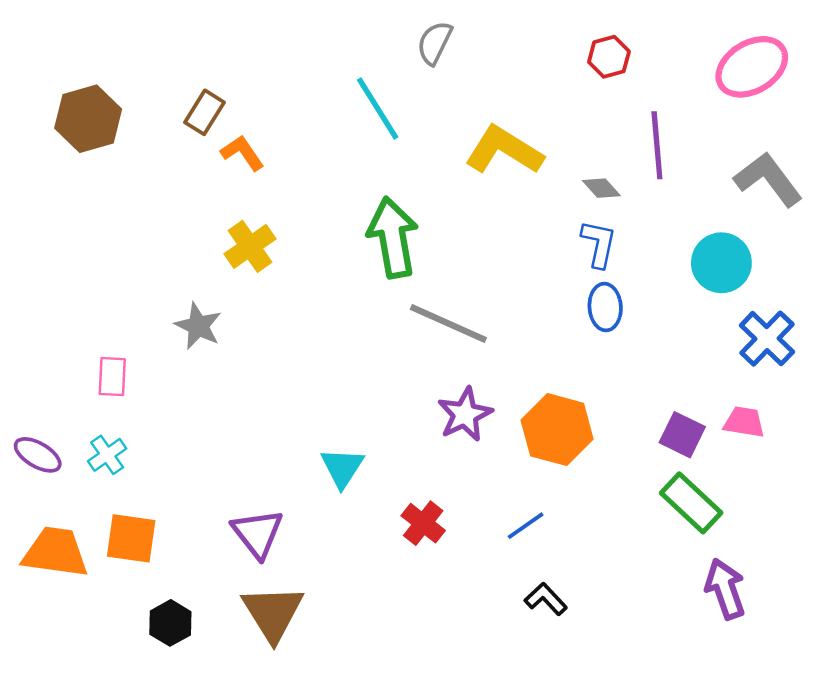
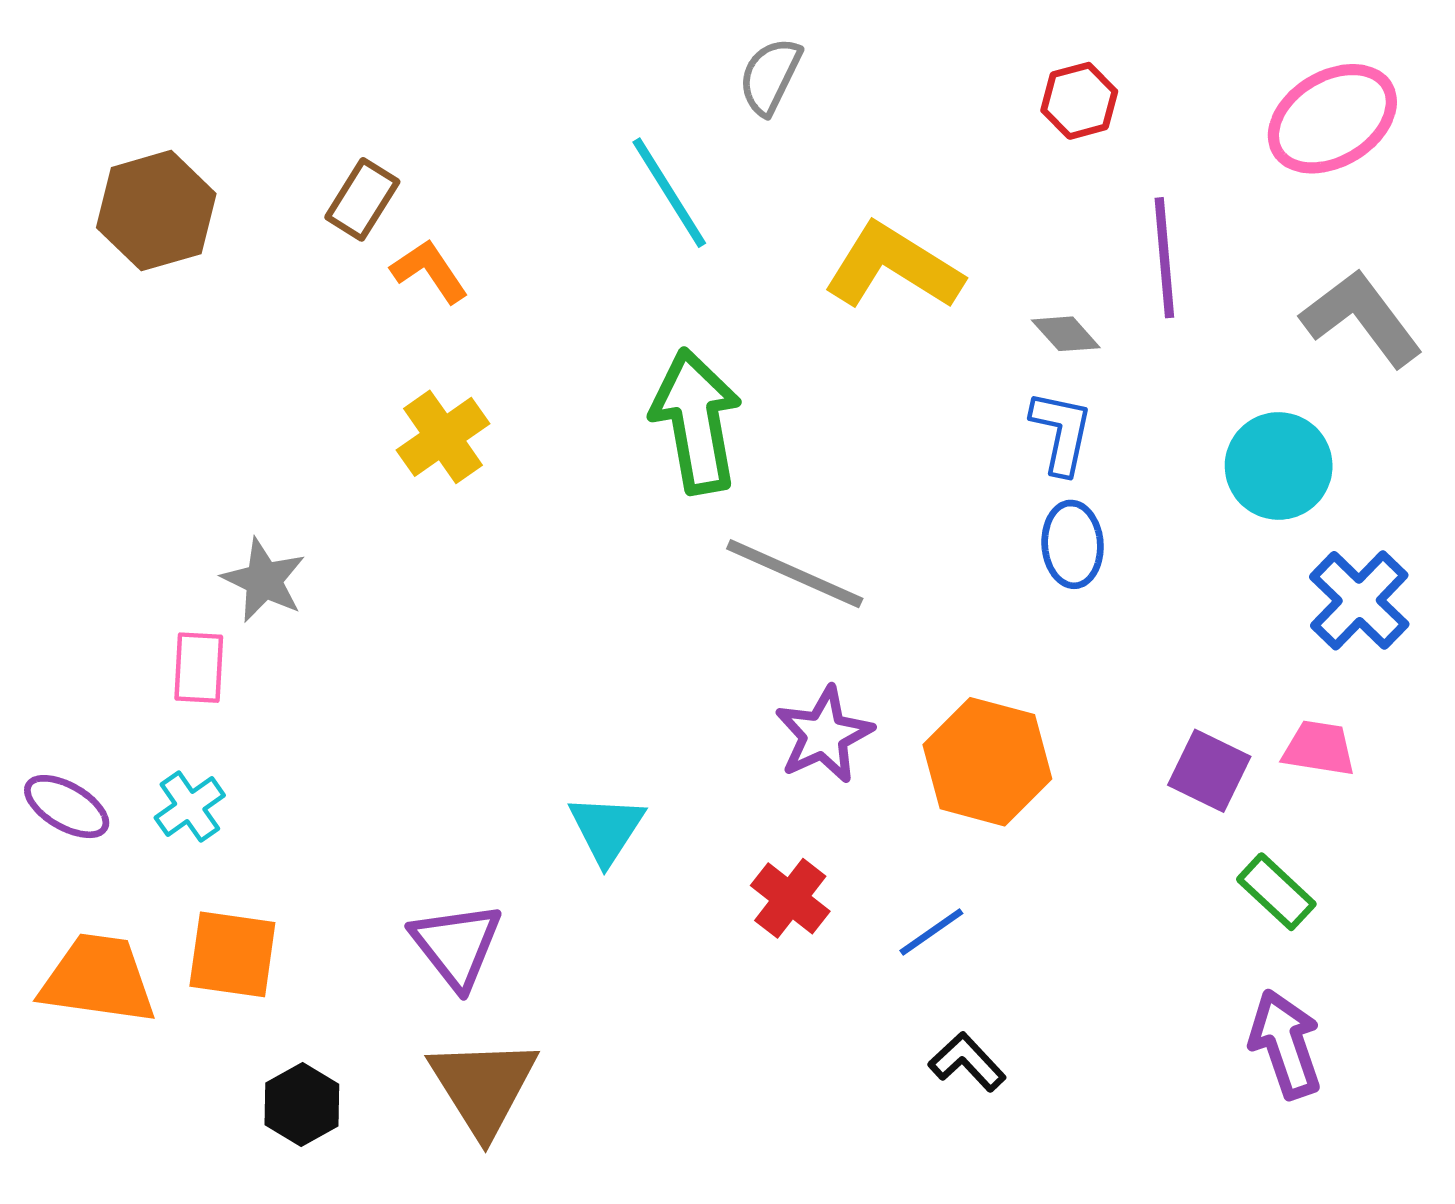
gray star: (198, 326) -> (264, 580), moved
green rectangle: (691, 503) -> (1276, 892), moved, size x0.7
red cross: (423, 523) -> (790, 898), moved

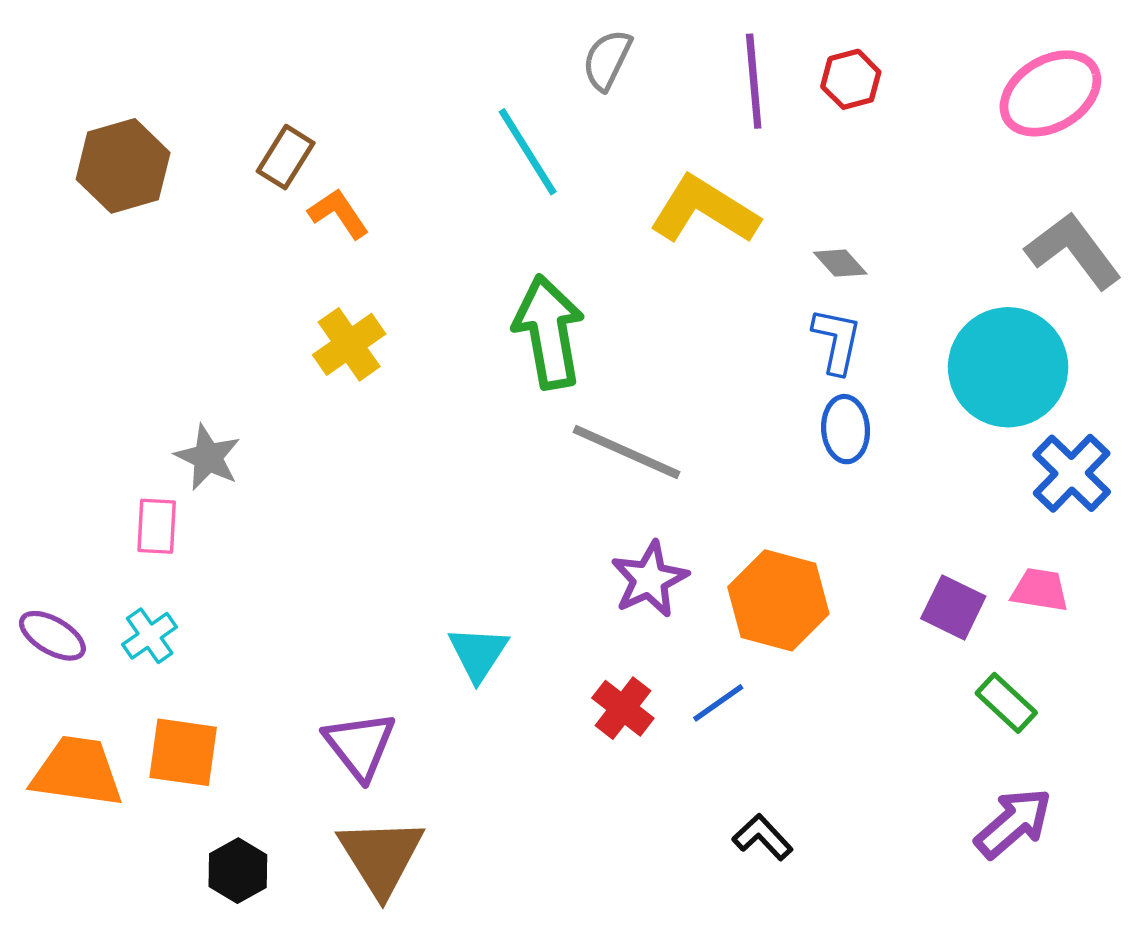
purple line: (1164, 258) -> (754, 81), moved
cyan circle: (1279, 466) -> (1008, 367), size x1.4
blue line: (931, 932) -> (718, 703), moved
purple arrow: (1285, 1044) -> (1013, 823), turned 68

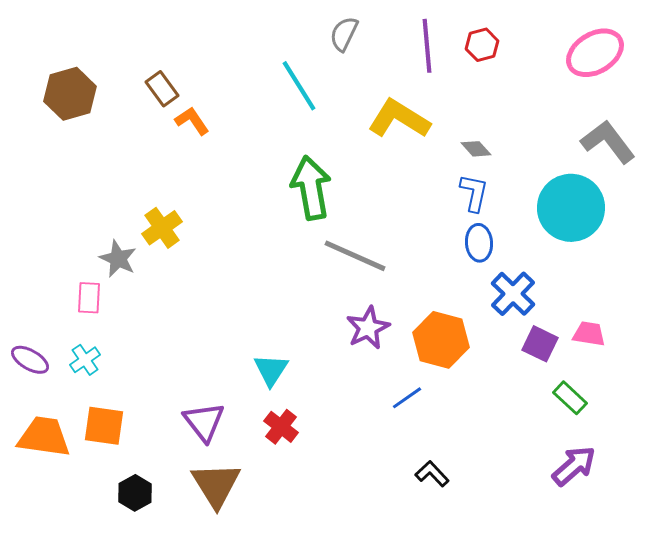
brown rectangle: (286, 157) -> (162, 89), turned -68
yellow cross: (349, 344) -> (162, 228), moved
blue cross: (1072, 473) -> (513, 294), moved
red cross: (623, 708) -> (281, 427), moved

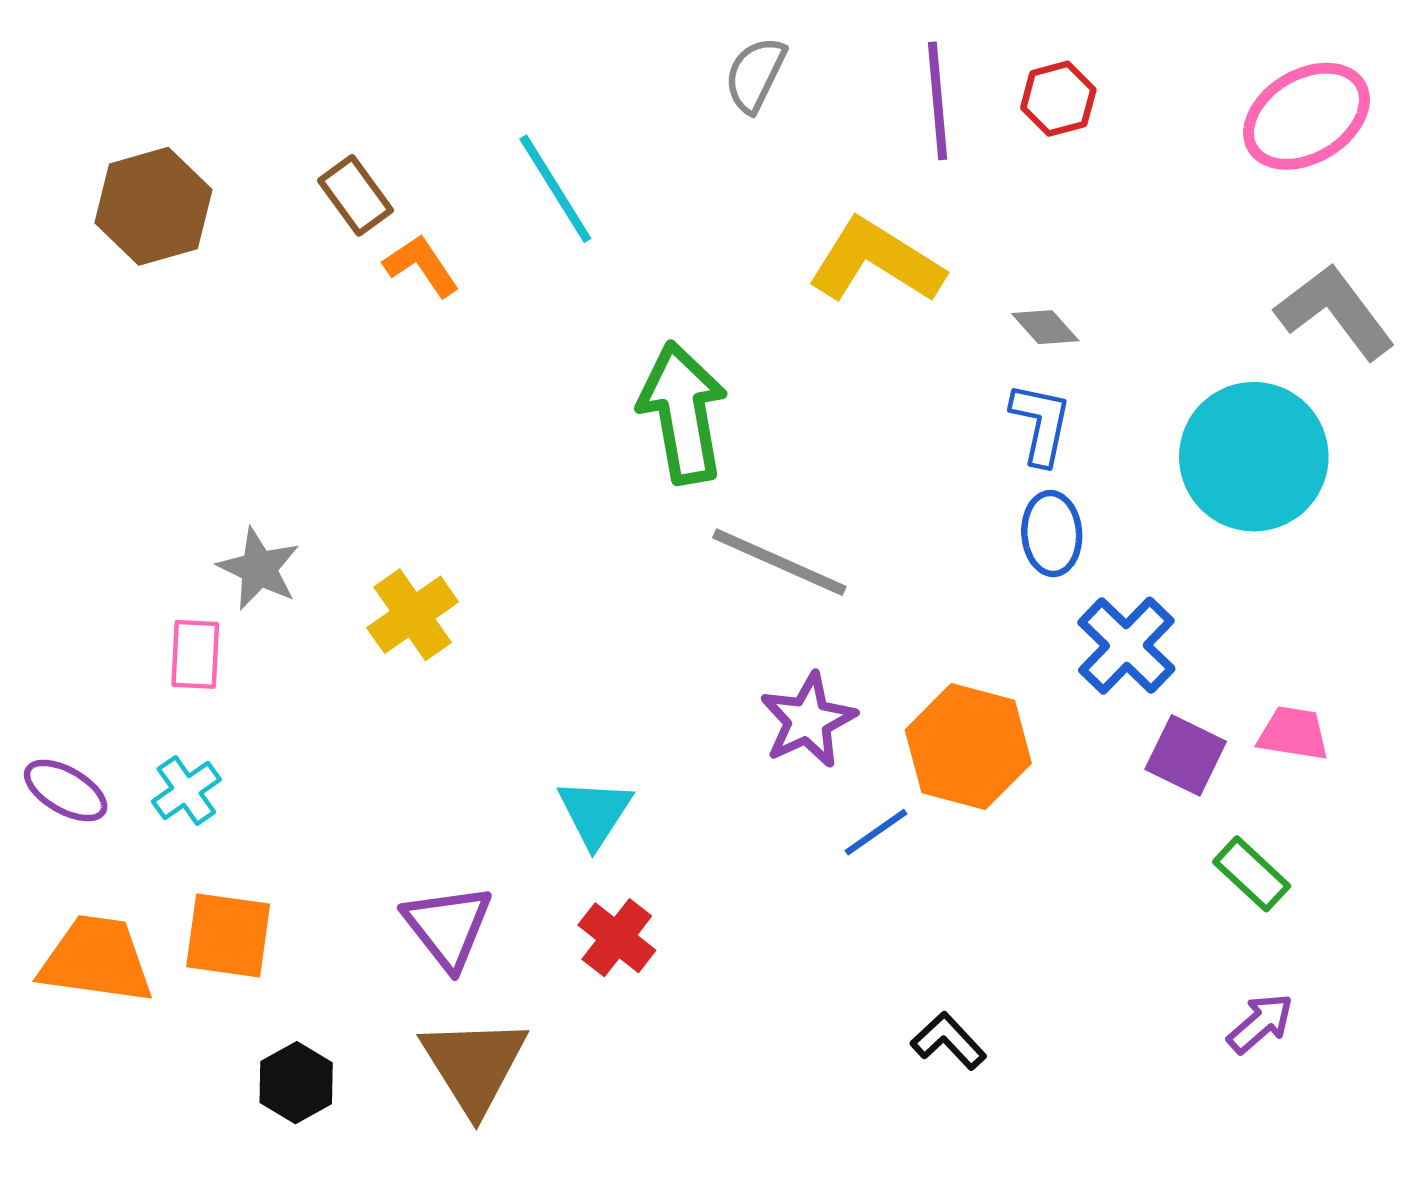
cyan line: (299, 86) -> (555, 189), moved
yellow cross: (162, 228) -> (413, 615), moved
blue line: (407, 398) -> (876, 832), moved
purple arrow: (574, 466) -> (1260, 1023), size x0.7

